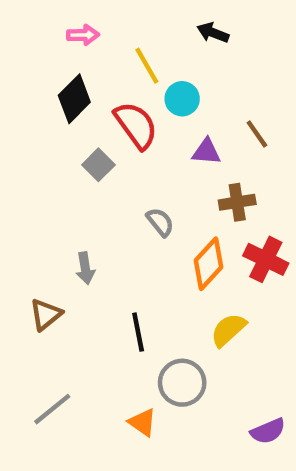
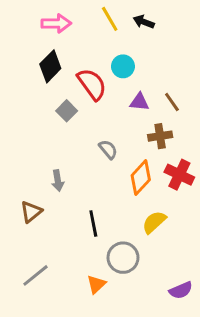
pink arrow: (83, 35) -> (56, 23), size x1.4
yellow line: (147, 66) -> (110, 19), moved
brown line: (257, 134) -> (172, 102), moved
orange triangle: (142, 422) -> (96, 284), turned 42

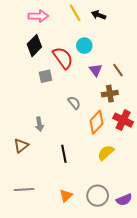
purple triangle: (139, 102) -> (96, 70), turned 48
gray square: (67, 111) -> (46, 76), turned 32
gray circle: (123, 258) -> (98, 196), moved
gray line: (35, 275) -> (24, 189), turned 36

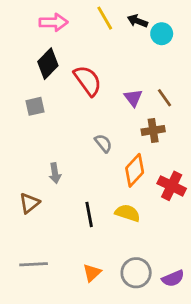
cyan circle: (84, 46) -> (162, 34), moved
gray square: (46, 76) -> (35, 106), moved
red cross: (123, 120) -> (172, 186), moved
yellow semicircle: (106, 153) -> (128, 213), moved, turned 60

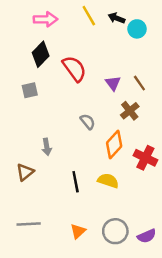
brown cross: (153, 130) -> (130, 111), turned -30

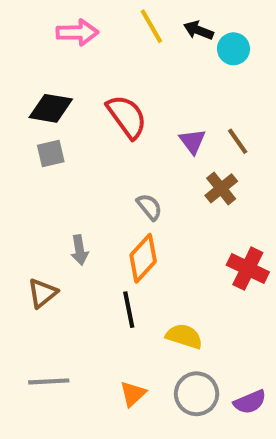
black diamond: (41, 54) -> (51, 108), moved, turned 55
orange diamond: (114, 144) -> (143, 258), moved
yellow semicircle: (108, 181) -> (184, 336), moved

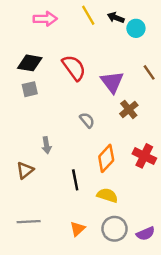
purple triangle: (192, 141) -> (112, 82), size x1.5
brown line: (238, 141) -> (149, 72), moved
orange diamond: (143, 258) -> (106, 158), moved

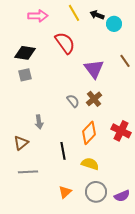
red semicircle: (74, 68) -> (65, 43), moved
brown cross: (129, 109) -> (94, 99), moved
gray line: (29, 222) -> (28, 172), moved

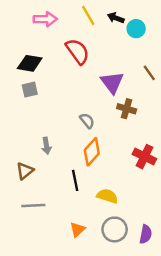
brown cross: (94, 99) -> (127, 109), moved, turned -35
orange diamond: (89, 133) -> (92, 152), moved
purple semicircle: (122, 196) -> (146, 234), turned -56

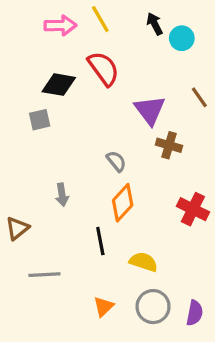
yellow line: (88, 15) -> (100, 19), moved
black arrow: (116, 18) -> (155, 24), turned 42
black diamond: (30, 63) -> (59, 85), moved
brown triangle: (25, 171) -> (17, 228), moved

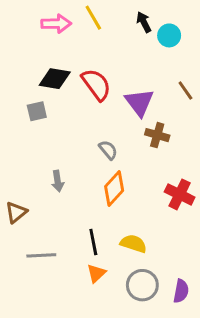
red semicircle: (104, 69) -> (96, 84), moved
black line: (100, 241) -> (93, 242), moved
orange triangle: (104, 307) -> (96, 273), moved

